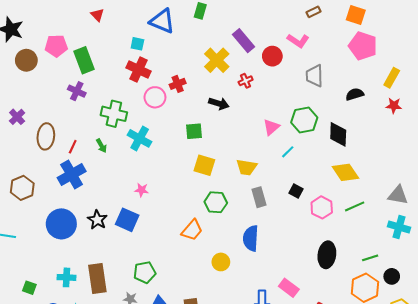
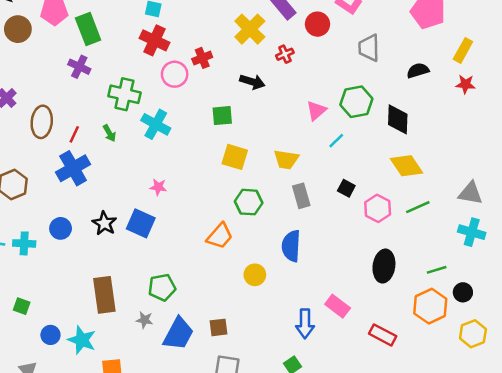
blue circle: (61, 224) -> (61, 228), size x0.6
cyan cross: (66, 277) -> (24, 243), moved

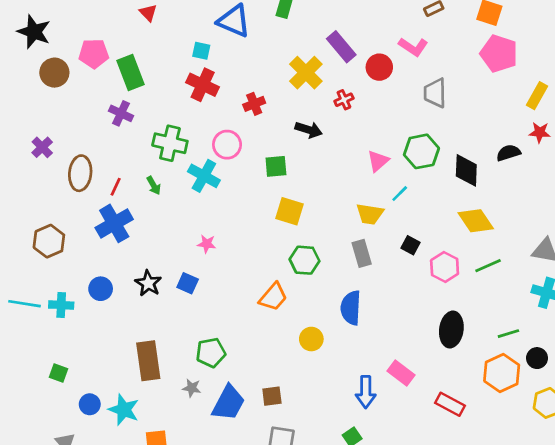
black semicircle: (418, 70) -> (508, 153), moved
pink circle: (175, 74) -> (227, 145), moved
yellow trapezoid: (286, 159) -> (370, 214), moved
blue square: (141, 223) -> (188, 283), size x0.7

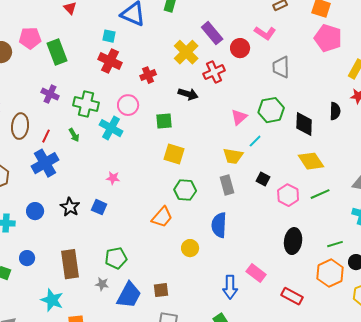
red cross: (344, 100) -> (214, 72), size x1.5
purple cross: (121, 113) -> (50, 94), moved
black semicircle: (508, 153) -> (335, 111), turned 108
blue circle: (90, 404) -> (27, 258), moved

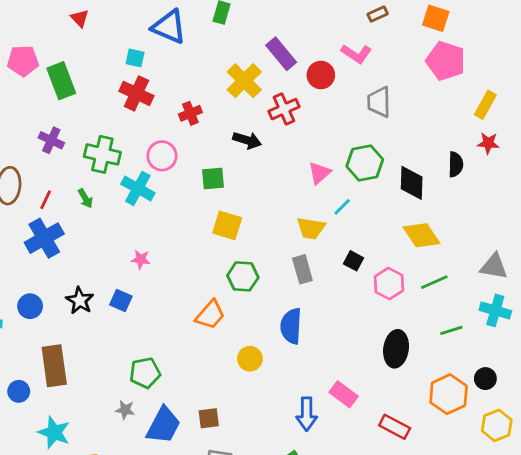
green line: (335, 244) -> (451, 330), moved
blue circle: (27, 258) -> (19, 391), moved
brown rectangle: (70, 264) -> (54, 366), moved

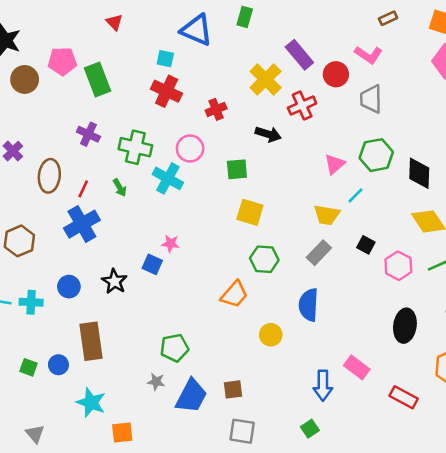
gray trapezoid: (379, 102) -> (371, 99), moved
gray rectangle: (302, 269) -> (319, 253), turned 60
blue square: (121, 301) -> (152, 264), moved

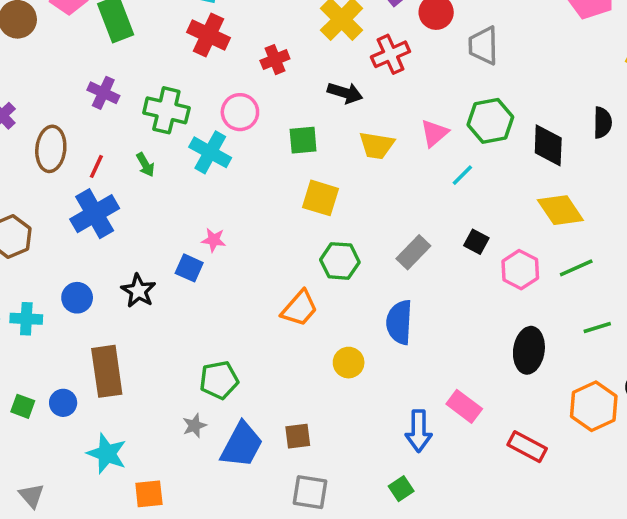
yellow trapezoid: (327, 215) -> (377, 145), moved
gray star: (156, 382) -> (194, 426), turned -30

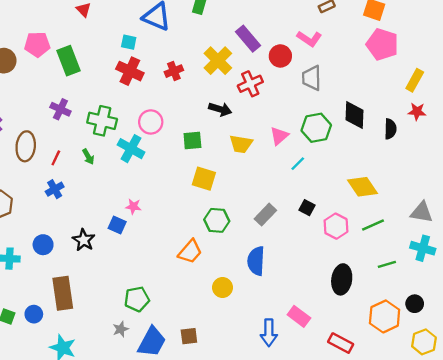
red cross: (275, 60) -> (174, 71), moved
black diamond: (548, 145) -> (354, 115), moved
blue cross: (95, 214) -> (55, 189), size x0.6

